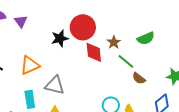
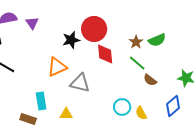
brown star: (114, 42) -> (136, 42), moved
orange triangle: (30, 65) -> (57, 67), moved
gray triangle: (55, 85) -> (80, 83), moved

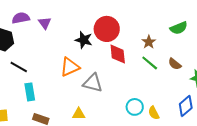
black star: (71, 40) -> (84, 40), turned 30
green semicircle: (157, 40) -> (179, 28), moved
brown semicircle: (150, 80) -> (175, 64), moved
cyan rectangle: (41, 101) -> (30, 92), moved

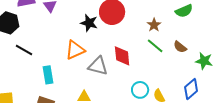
red diamond: (118, 54) -> (122, 56), moved
cyan rectangle: (30, 92) -> (48, 75), moved

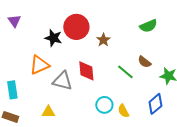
brown star: (154, 25) -> (103, 40), moved
green line: (155, 46) -> (125, 72), moved

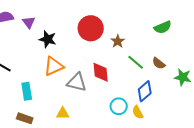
black star: (53, 38) -> (48, 39), moved
green line: (125, 72) -> (136, 62), moved
blue diamond: (155, 104) -> (145, 91), moved

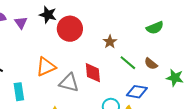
red circle: (91, 28) -> (70, 29), moved
black star: (48, 39) -> (48, 15), moved
blue diamond: (145, 91) -> (137, 92), turned 50

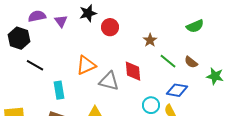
black star: (48, 15) -> (88, 13), turned -30
red circle: (70, 29) -> (110, 27), size x0.7

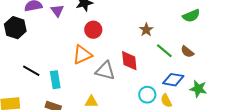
red circle: (110, 27) -> (93, 30), moved
black line: (35, 65) -> (31, 71), moved
green star: (215, 76) -> (198, 89), moved

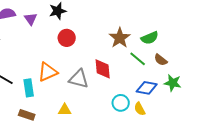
green semicircle: (191, 16) -> (150, 38), moved
brown star: (146, 30) -> (120, 38), size x1.5
orange triangle: (82, 55) -> (48, 72), moved
green star: (198, 89) -> (173, 83), moved

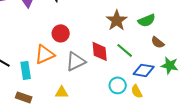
red circle: (67, 38) -> (61, 33), moved
green line: (138, 59) -> (125, 50), moved
gray triangle: (79, 79) -> (76, 61), turned -40

